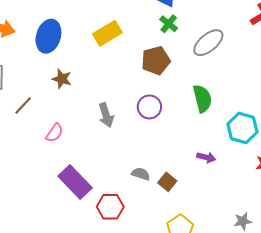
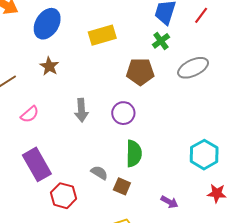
green semicircle: (202, 99) -> (134, 154), moved
purple arrow: (206, 157) -> (169, 202), moved
brown square: (167, 182) -> (122, 186), turned -30

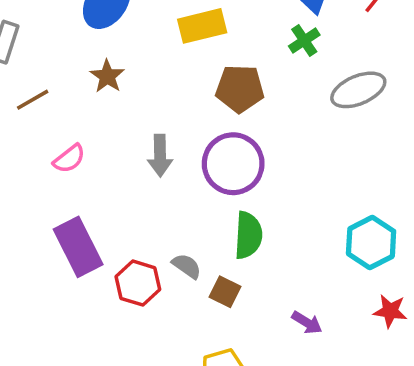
brown pentagon: (140, 72) -> (240, 89), moved
purple circle: (123, 113) -> (233, 164), size x1.5
red hexagon: (63, 196) -> (138, 283), moved

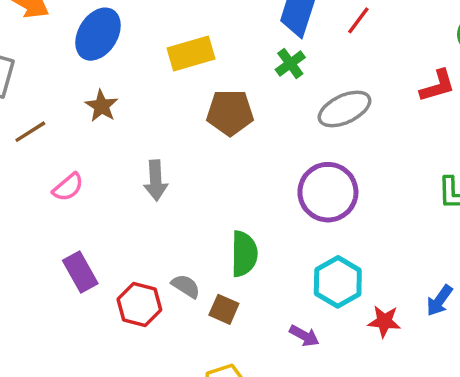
purple circle: (233, 164) -> (328, 192), moved
cyan hexagon: (371, 242) -> (338, 282), moved
purple rectangle: (78, 247) -> (80, 272), size x0.7

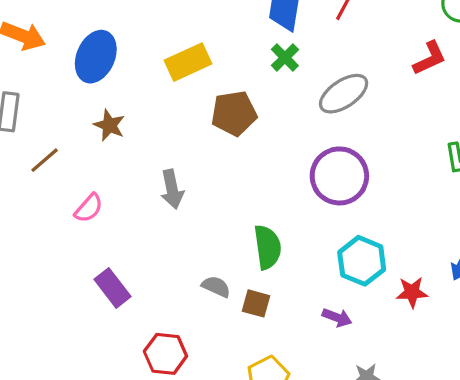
red hexagon: (139, 304) -> (165, 354), moved

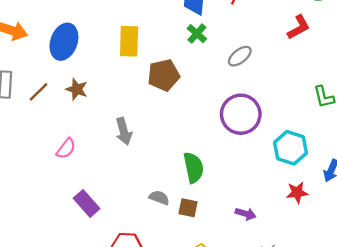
yellow rectangle: (188, 62) -> (129, 41), turned -60
gray ellipse: (344, 94) -> (240, 56), size x0.7
brown line: (45, 160) -> (39, 92), moved
cyan hexagon: (362, 261) -> (290, 148), moved

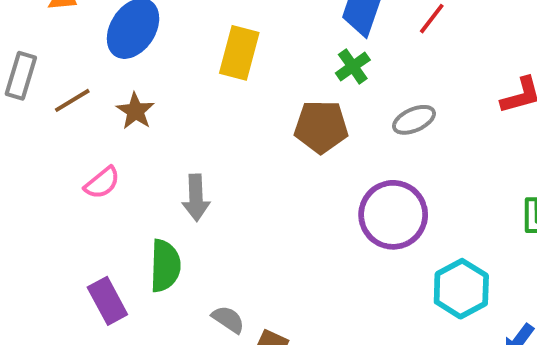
brown pentagon: (164, 75) -> (321, 127), moved
pink semicircle: (66, 148) -> (102, 183), moved
green semicircle: (194, 168) -> (165, 266), moved

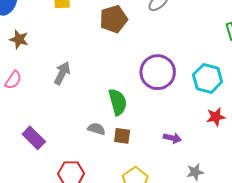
gray arrow: (196, 198) -> (62, 73), turned -135
purple circle: (393, 215) -> (158, 72), moved
green semicircle: (165, 266) -> (118, 102), moved

